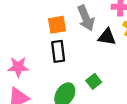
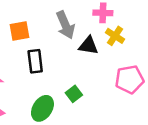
orange square: (57, 25) -> (20, 31), moved

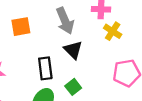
black triangle: (88, 46) -> (73, 50), moved, turned 36
black rectangle: (35, 61) -> (45, 68), moved

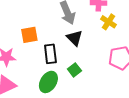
orange square: (21, 27) -> (29, 35), moved

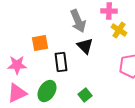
green square: (74, 70) -> (85, 95), moved
green ellipse: (48, 82) -> (47, 91), moved

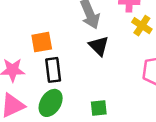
black rectangle: (61, 62) -> (53, 70), moved
green square: (85, 95) -> (99, 108), turned 32

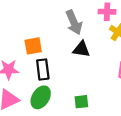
black triangle: (99, 46) -> (81, 49), turned -36

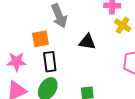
gray arrow: (74, 22) -> (59, 16), moved

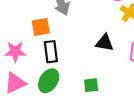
black triangle: (87, 42) -> (105, 43), moved

